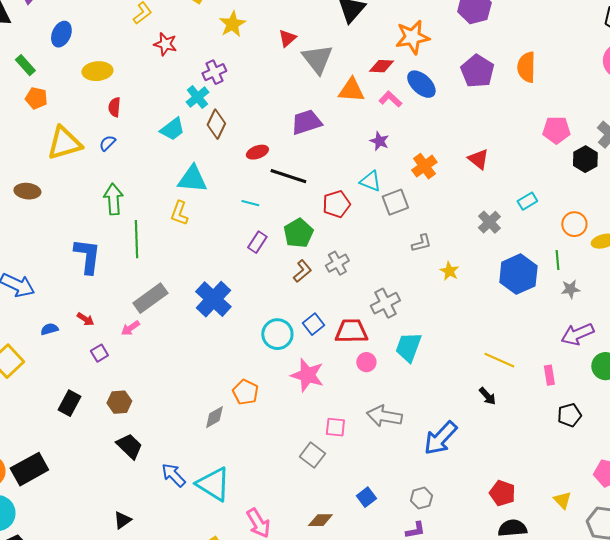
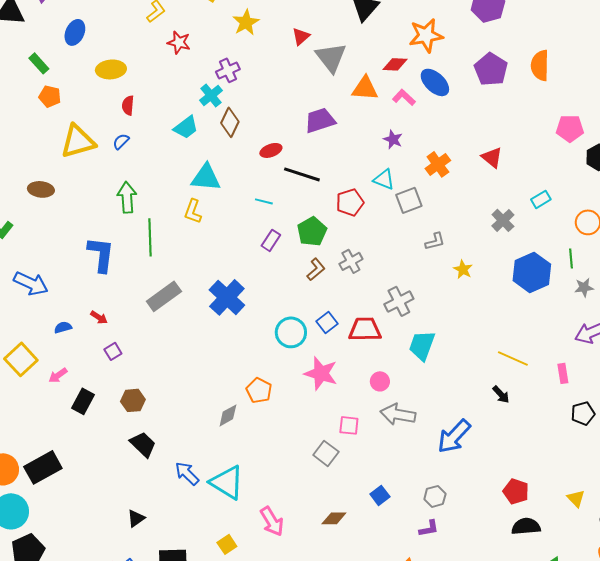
pink arrow: (130, 328) -> (58, 375), moved
pink circle: (366, 362) -> (380, 381), moved

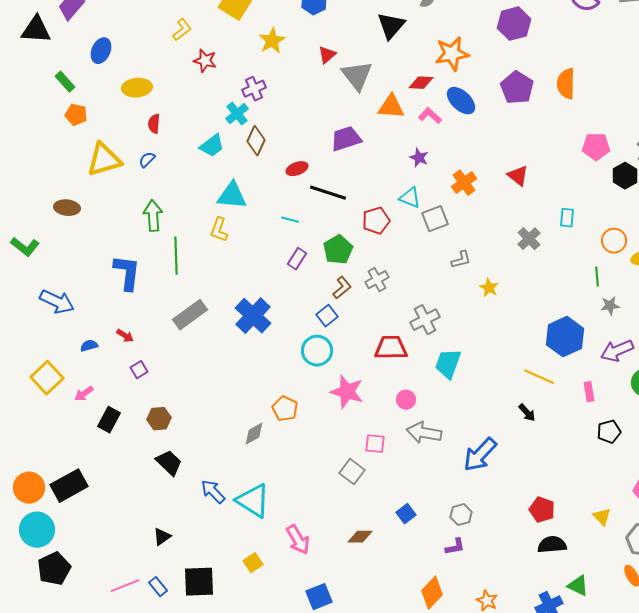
cyan rectangle: (541, 199) -> (567, 218), turned -54
blue hexagon: (532, 272) -> (565, 337), moved
blue square: (327, 322) -> (327, 316), moved

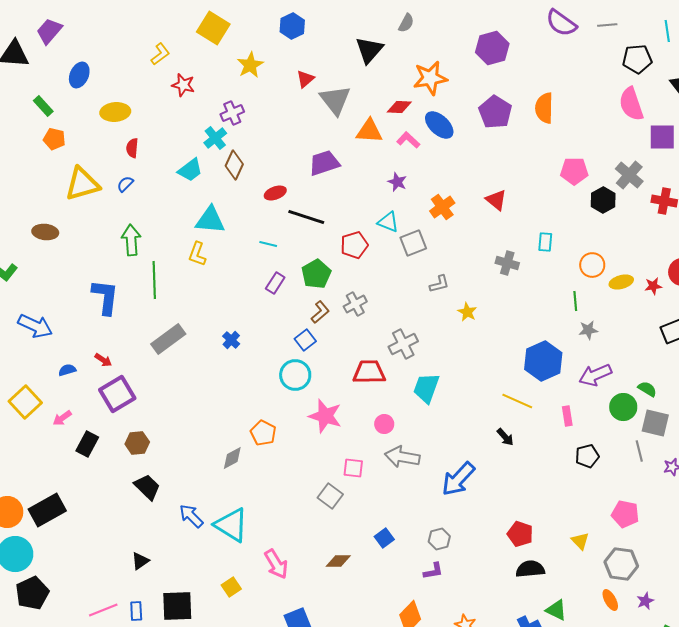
gray cross: (529, 239) -> (507, 263), turned -30
blue cross: (253, 316) -> (231, 340), size x0.5
purple square: (139, 370) -> (117, 394), size x2.0
blue rectangle: (158, 587) -> (136, 611), turned 36

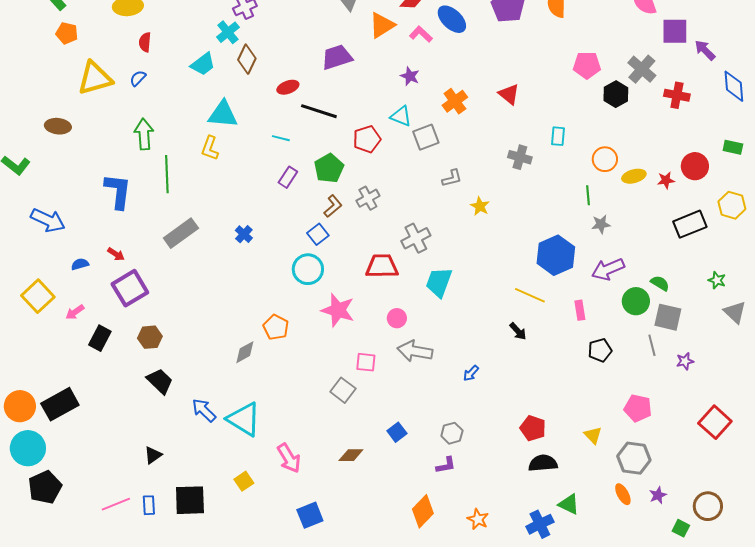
orange triangle: (369, 131) -> (382, 25), turned -36
blue arrow: (458, 479) -> (471, 373), size x0.5

